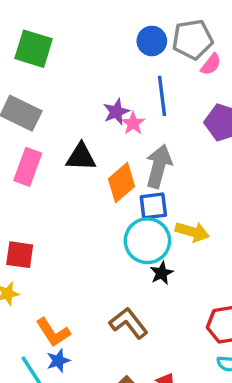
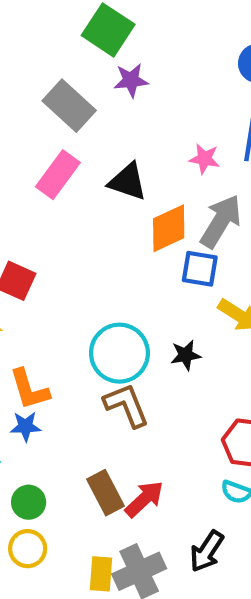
purple star: (116, 112) -> (131, 80), moved
pink star: (133, 123) -> (204, 159), turned 30
cyan circle: (147, 241) -> (119, 353), moved

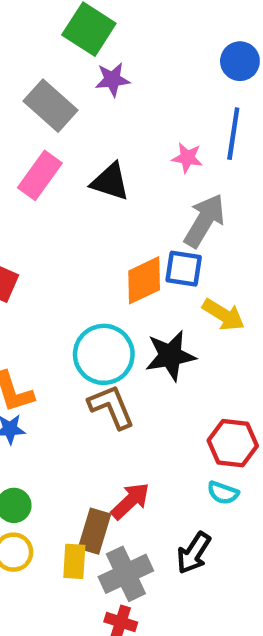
orange diamond: (169, 228) -> (144, 280), moved
black star: (186, 355) -> (170, 356), size x1.6
brown rectangle: (105, 493) -> (95, 531), moved, turned 45
yellow rectangle: (101, 574) -> (74, 561), moved

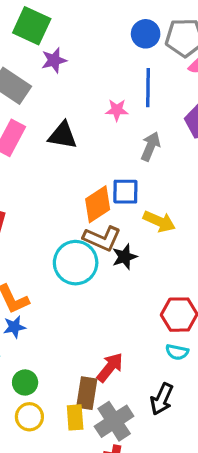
gray arrow: (204, 221) -> (151, 146), moved, size x0.7
black star: (170, 356) -> (125, 257), size x0.7
brown L-shape: (111, 407) -> (102, 239), moved, turned 144

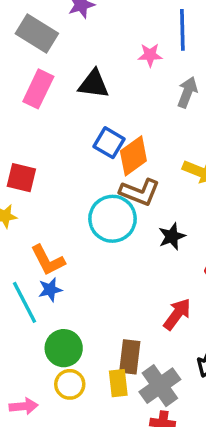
blue square: (125, 192) -> (109, 143), moved, turned 32
black star: (125, 257) -> (172, 236), moved
red arrow: (110, 367) -> (177, 314), moved
green circle: (25, 382) -> (64, 348), size x1.4

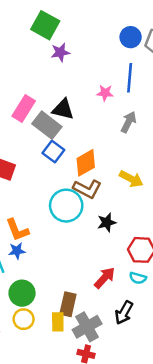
gray rectangle: (37, 34) -> (47, 125), moved
blue square: (109, 143) -> (53, 152), moved

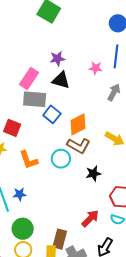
purple star: (60, 52) -> (57, 59), moved
gray rectangle: (47, 125) -> (35, 99), moved, turned -35
cyan circle: (66, 206) -> (61, 159), size x0.7
orange L-shape: (17, 230) -> (29, 160), moved

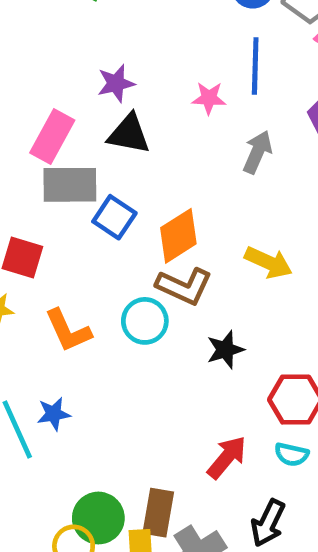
green circle: (23, 229) -> (98, 518), moved

